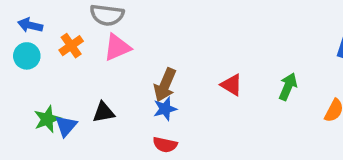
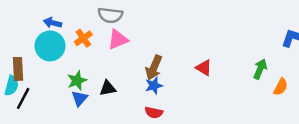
cyan circle: (27, 56) -> (50, 46), size x1.5
green arrow: (288, 87) -> (260, 69), moved
green star: (47, 119) -> (77, 80), moved

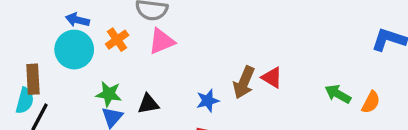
brown arrow: (154, 68) -> (244, 82), moved
green arrow: (260, 69) -> (338, 94), moved, turned -84
green star: (77, 80) -> (109, 94), turned 30

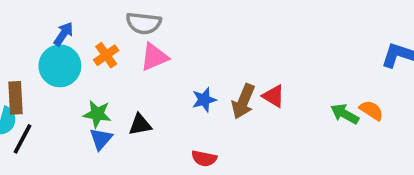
blue arrow: (77, 20) -> (63, 34), turned 110
blue star: (208, 101) -> (204, 100), moved
orange semicircle: (371, 102) -> (371, 110), moved, turned -85

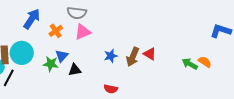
blue arrow: (63, 34) -> (32, 19), size x1.5
cyan circle: (60, 66) -> (22, 53), moved
blue triangle: (101, 139) -> (62, 56), moved

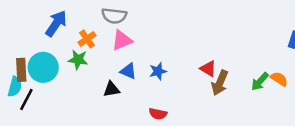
blue triangle: (62, 56) -> (128, 71), moved, turned -48
brown arrow: (133, 57) -> (220, 83), moved
green star: (51, 64) -> (78, 60), moved
green arrow: (190, 64) -> (260, 82), turned -77

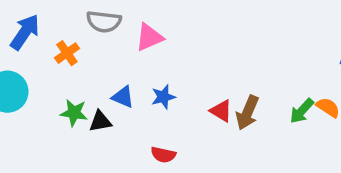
pink triangle: (122, 40) -> (149, 37), moved
green star: (78, 60) -> (74, 113), moved
red triangle: (208, 69) -> (221, 111), moved

